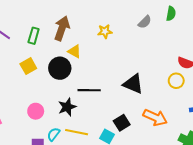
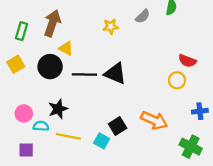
yellow star: (105, 31) -> (111, 27), moved
black triangle: (133, 84) -> (115, 73), moved
black line: (89, 90) -> (84, 75), moved
cyan semicircle: (53, 134) -> (41, 126), moved, turned 56

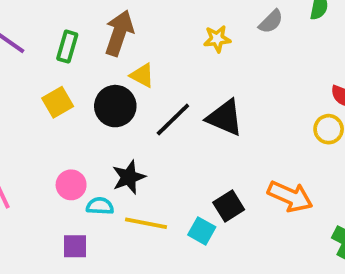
black line: (84, 75) -> (173, 120), turned -45

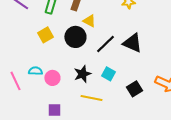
cyan semicircle: (100, 206) -> (35, 71), moved
cyan square: (202, 231) -> (108, 74), moved

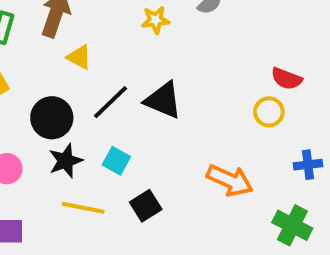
black circle: (75, 37) -> (52, 118), moved
black square: (134, 89) -> (146, 206), moved

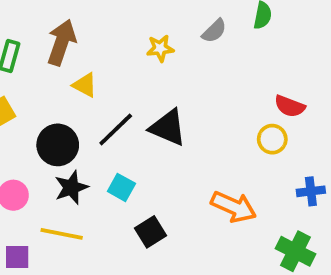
yellow line: (83, 208) -> (62, 234), moved

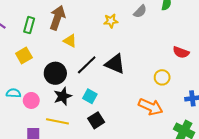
yellow circle: (272, 139) -> (162, 77), moved
black square: (150, 232) -> (96, 120), moved

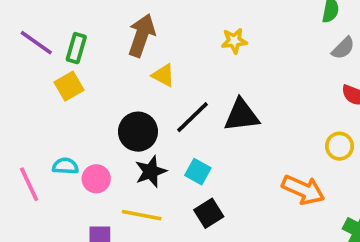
gray semicircle: (140, 11) -> (343, 48), moved
green rectangle: (29, 25) -> (76, 48), moved
yellow square: (24, 55) -> (69, 86), moved
black triangle: (115, 64) -> (241, 115), turned -30
yellow circle: (162, 77) -> (339, 146), moved

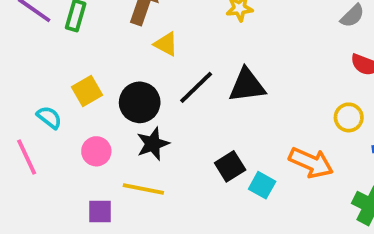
yellow square: (69, 86) -> (87, 91), moved
cyan semicircle: (65, 166) -> (49, 117), moved, turned 35
cyan square: (198, 172) -> (262, 185), moved
black square: (209, 213) -> (230, 166), moved

